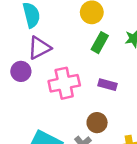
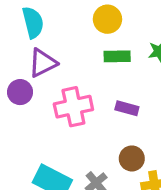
green rectangle: (100, 43) -> (117, 56), turned 60
brown circle: (97, 123) -> (132, 158), moved

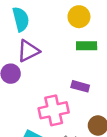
pink cross: (73, 107) -> (54, 110), moved
purple rectangle: (127, 108) -> (80, 86), moved

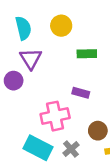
yellow circle: (79, 17) -> (61, 26), moved
purple triangle: (28, 51) -> (31, 59), turned -35

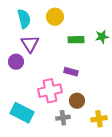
brown circle: (98, 131) -> (77, 101), moved
cyan rectangle: (38, 148) -> (22, 113), moved
gray cross: (71, 149) -> (63, 118), turned 32

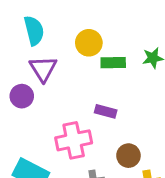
yellow circle: (55, 17) -> (89, 43), moved
brown circle: (77, 101) -> (128, 156), moved

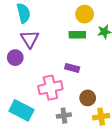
yellow circle: (89, 43) -> (85, 14), moved

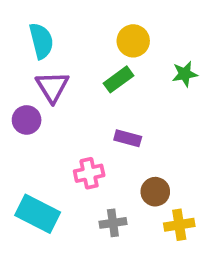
yellow circle: (85, 14) -> (133, 41), moved
green rectangle: (77, 35) -> (119, 79), moved, turned -35
pink cross: (50, 88) -> (89, 173), size x0.7

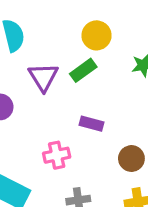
purple triangle: (52, 87) -> (43, 77), moved
brown circle: (155, 192) -> (131, 159), moved

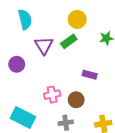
purple rectangle: (92, 124) -> (90, 75), moved
brown circle: (131, 159) -> (76, 100), moved

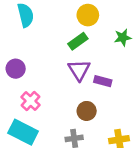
purple triangle: (44, 46) -> (79, 70), moved
pink cross: (52, 95) -> (31, 101), moved, turned -35

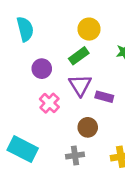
purple circle: (16, 69) -> (42, 69), moved
pink cross: (31, 101) -> (49, 103), moved

